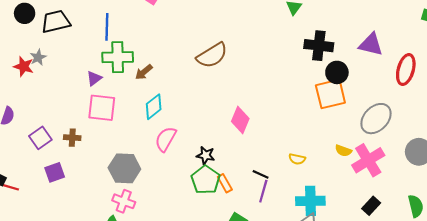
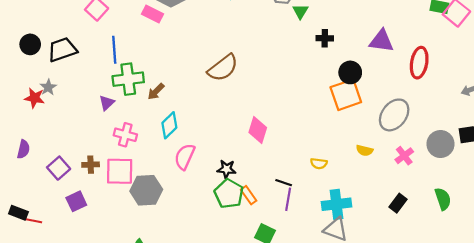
black cross: (319, 46) -> (325, 38), moved, size x0.6
pink square: (102, 108) -> (120, 171), moved
pink cross: (368, 160) -> (404, 156), moved, size x0.6
pink cross: (124, 201) -> (125, 135), moved

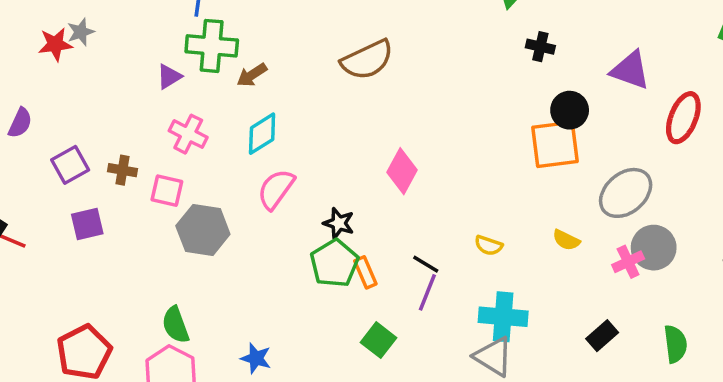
red star: (35, 98) -> (55, 44), turned -30
gray circle: (440, 144) -> (654, 248), moved
pink square: (120, 171) -> (167, 191), size x0.7

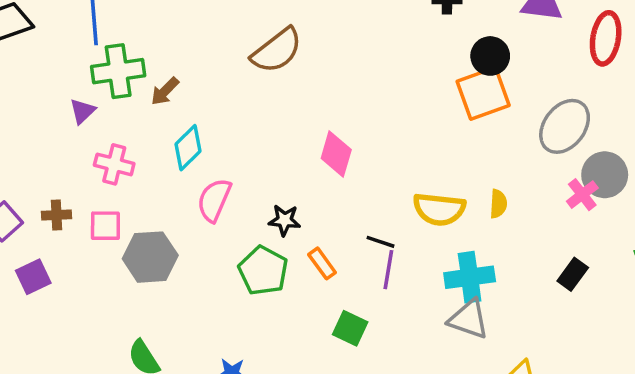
yellow semicircle: (566, 240) -> (498, 204), moved, turned -100
yellow semicircle: (489, 245) -> (439, 209), size x1.8
green pentagon: (334, 263) -> (263, 271), moved

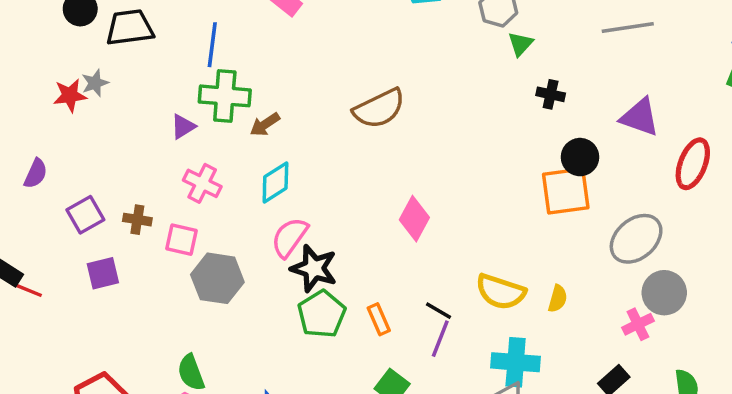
pink cross: (582, 195) -> (638, 324), moved
black star: (284, 220) -> (314, 268), moved, size x1.5

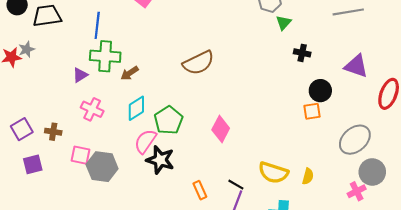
orange square: (566, 191) -> (312, 111), size x0.6
pink square: (181, 240) -> (81, 155), moved
green pentagon: (322, 314) -> (168, 120), moved

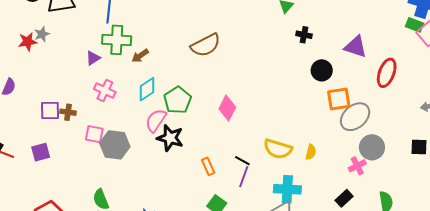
orange square: (312, 111) -> (339, 99), moved, size x1.4
purple square: (22, 129) -> (50, 111), moved, turned 30
purple square: (33, 164) -> (41, 152), moved

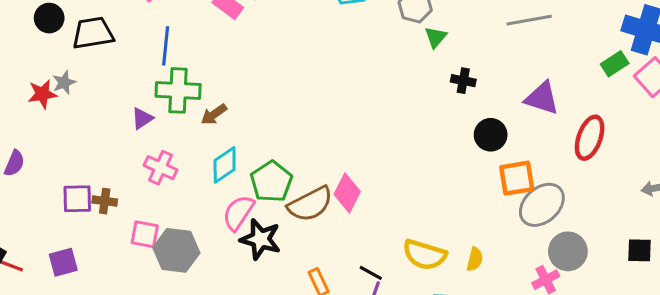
green rectangle: (414, 25) -> (615, 64), moved, turned -54
brown semicircle: (206, 45) -> (310, 204), moved

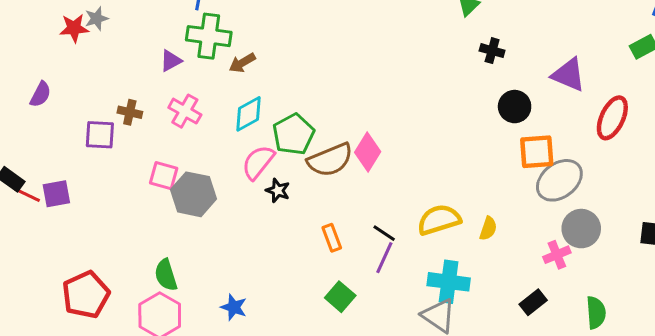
brown cross: (105, 201) -> (130, 112), moved
black star: (260, 239) -> (278, 190), size x0.6
yellow semicircle: (425, 255) -> (439, 220), turned 141
purple square: (63, 262) -> (56, 194), moved

